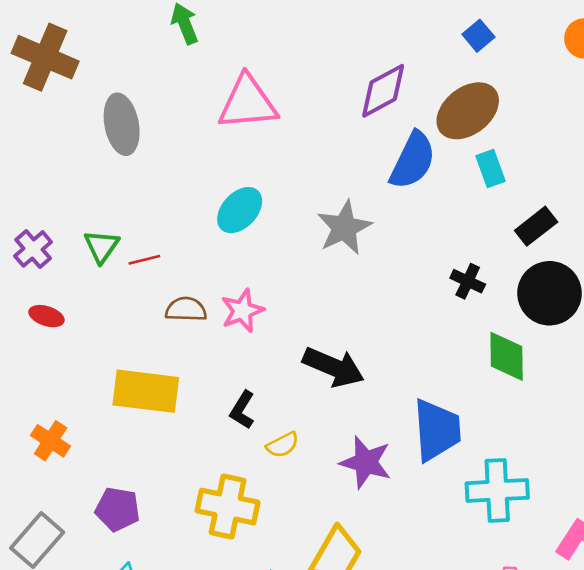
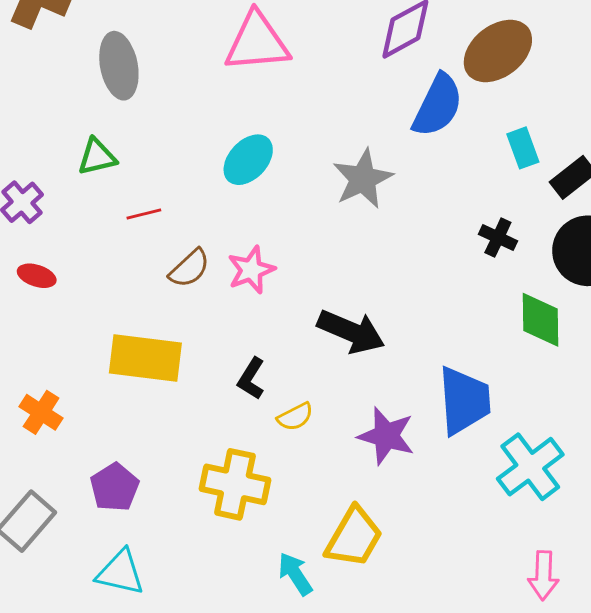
cyan rectangle: (490, 168) -> (523, 148), moved
green triangle: (101, 246) -> (97, 157), moved, turned 42
brown semicircle: (186, 309) -> (189, 268), turned 135
cyan cross: (497, 490) -> (530, 467), turned -34
purple pentagon: (118, 509) -> (115, 487), turned 30

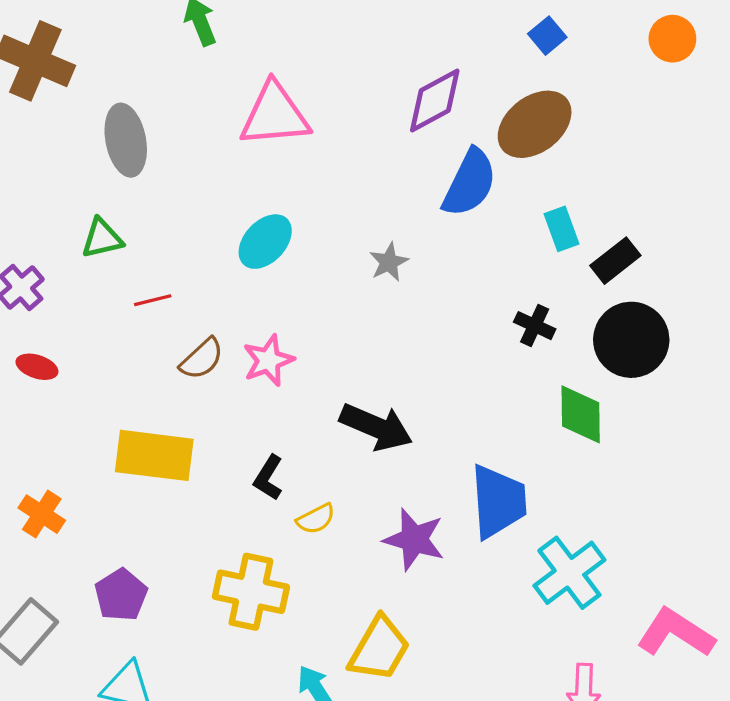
gray star: (363, 179) -> (389, 262), size x0.6

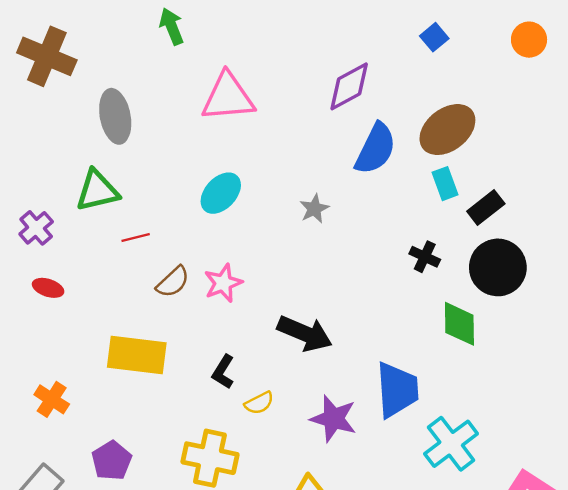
brown ellipse: (535, 124) -> (447, 130), moved
green triangle: (102, 238) -> (97, 191), size x1.4

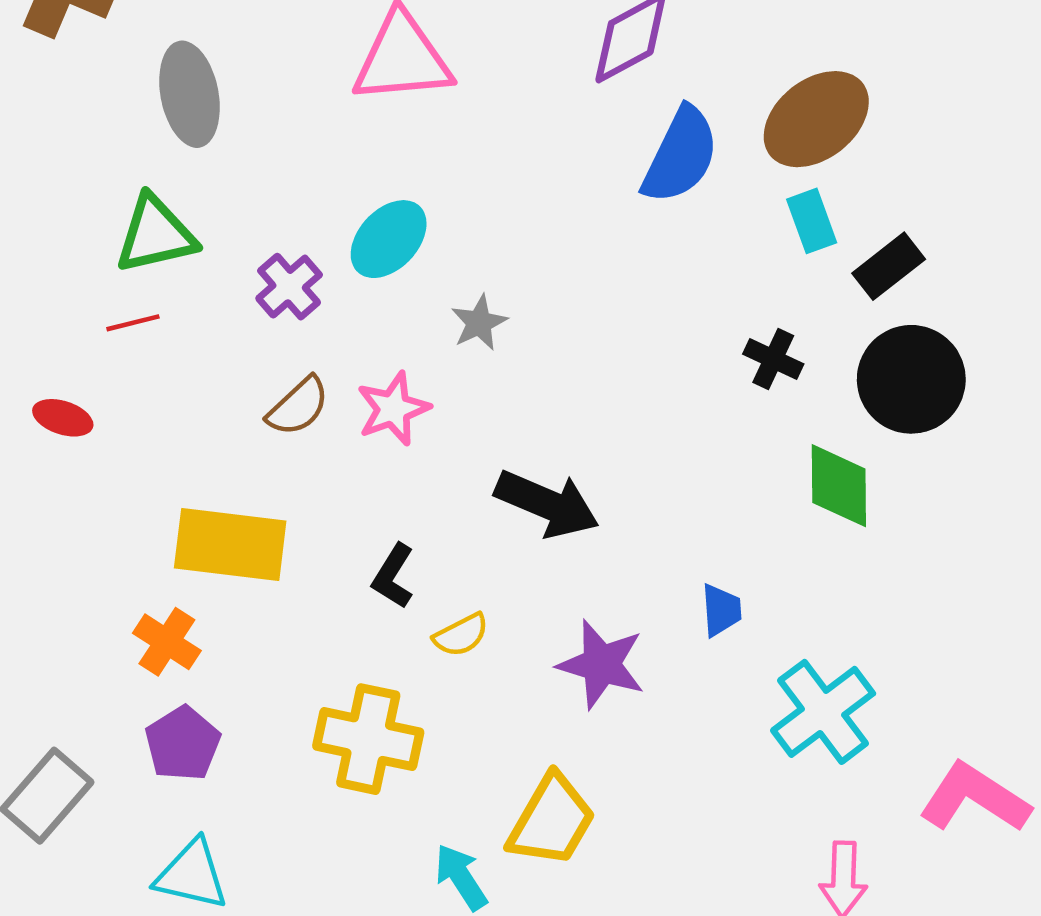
gray star: (314, 209) -> (479, 323), moved
purple cross: (36, 228) -> (289, 287), moved
red line: (136, 237) -> (133, 323), moved
blue trapezoid: (397, 390) -> (721, 610), size x0.5
orange cross: (52, 399) -> (167, 642), moved

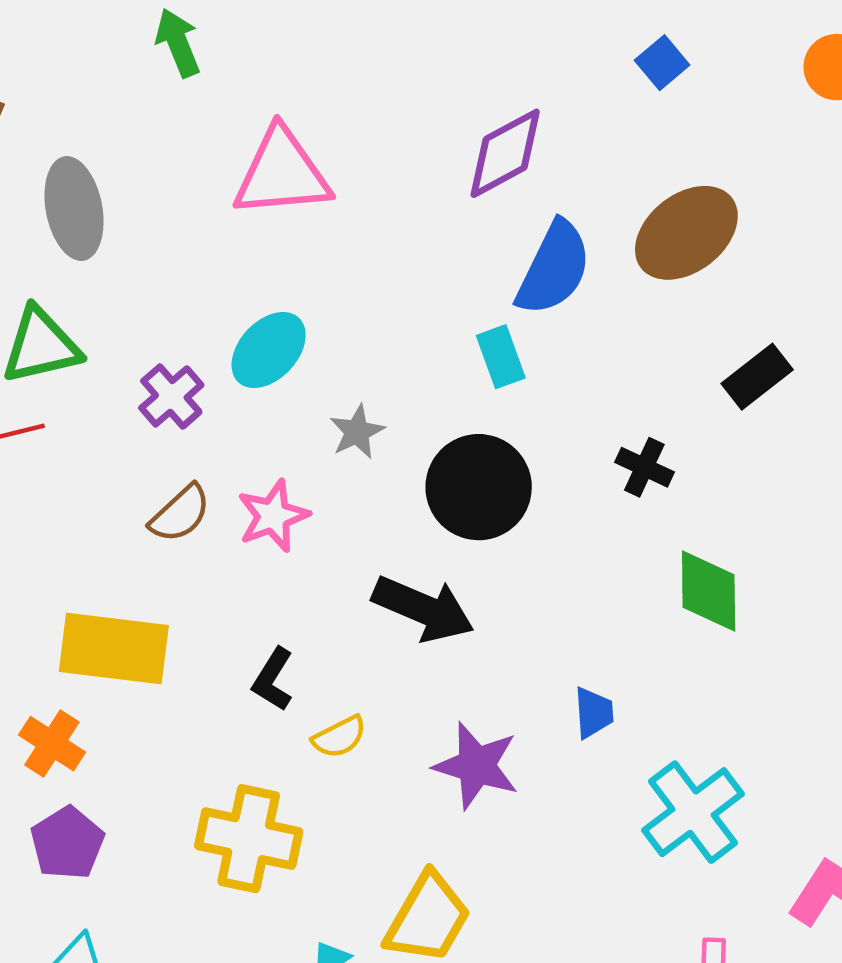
cyan rectangle: (812, 221) -> (501, 357), moved
black circle: (911, 379) -> (479, 487), moved

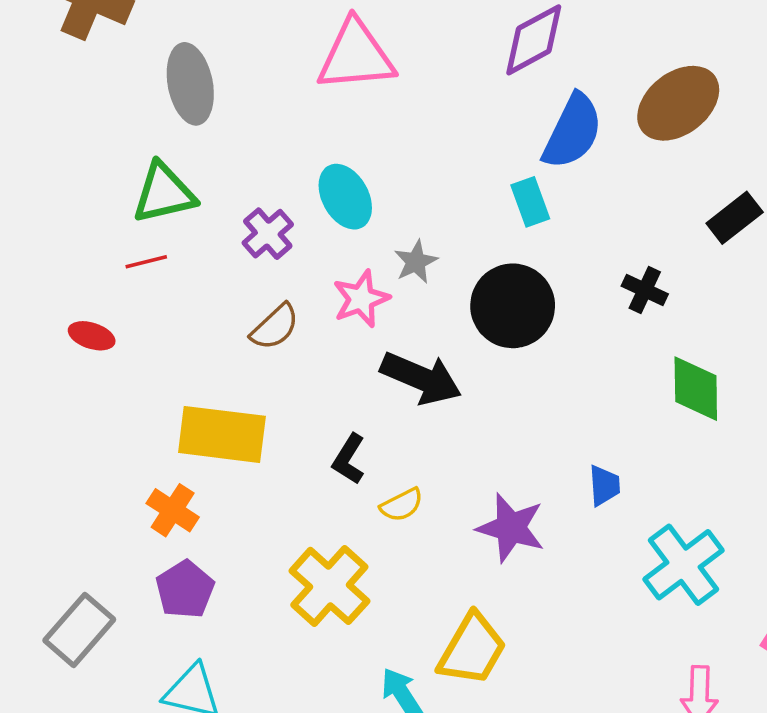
cyan ellipse: (269, 350) -> (345, 197), turned -72
pink star: (273, 516) -> (361, 299), moved
black arrow: (423, 609) -> (421, 378), moved
yellow cross: (249, 839) -> (329, 586), turned 30

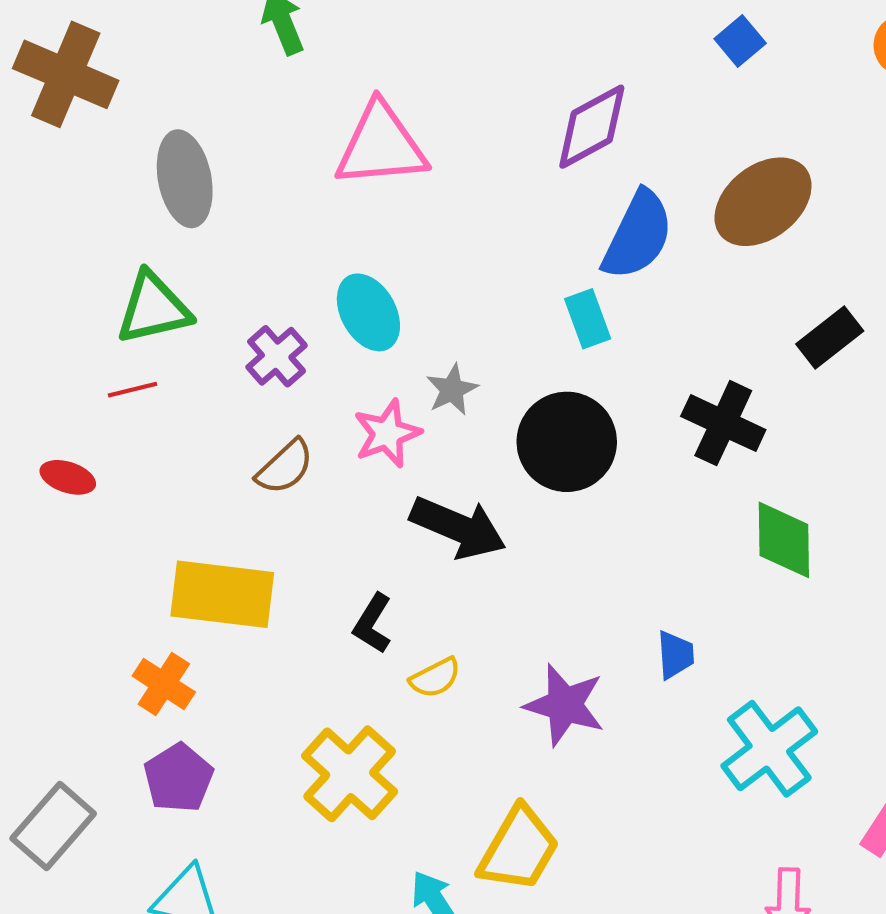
black cross: (645, 290) -> (723, 423), size x1.5

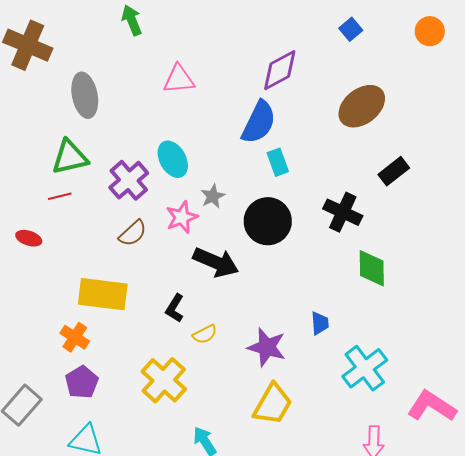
pink triangle: (381, 145) -> (179, 79), size x0.7
blue semicircle: (638, 235) -> (259, 122), moved
purple cross: (277, 356) -> (129, 180), size x1.4
yellow trapezoid: (519, 849) -> (273, 404), moved

